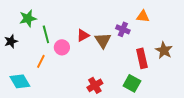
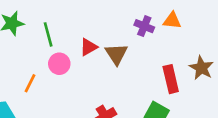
purple cross: (123, 29) -> (144, 26), moved
green line: (46, 34) -> (48, 34), moved

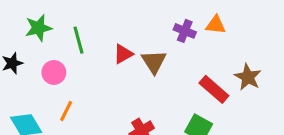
pink circle: (59, 64) -> (54, 73), moved
red rectangle: (171, 79) -> (214, 89), turned -36
orange line: (30, 83) -> (66, 111), moved

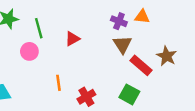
brown triangle: (154, 62) -> (122, 44), moved
pink circle: (54, 73) -> (29, 51), moved
orange line: (66, 111) -> (58, 83), moved, turned -35

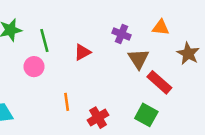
purple cross: (119, 21) -> (122, 34), moved
brown star: (167, 56) -> (188, 54), moved

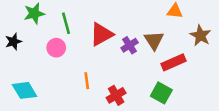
purple cross: (122, 34) -> (130, 45), moved, turned 35
red triangle: (82, 52) -> (101, 34), size x1.5
red rectangle: (159, 82) -> (174, 62), turned -65

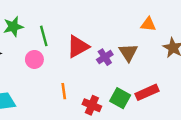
red rectangle: (174, 62) -> (147, 92), moved
green square: (161, 93) -> (120, 98), moved
red cross: (116, 95) -> (92, 105), turned -36

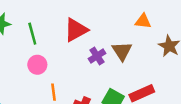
red triangle: (78, 47) -> (76, 30), moved
pink circle: (34, 59) -> (37, 65), moved

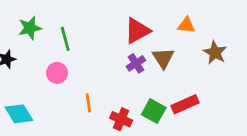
red triangle: (76, 30) -> (137, 31), moved
pink circle: (37, 65) -> (57, 73), moved

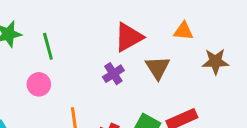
brown star: (215, 53) -> (215, 62), turned -30
purple cross: (136, 63) -> (113, 74), moved

